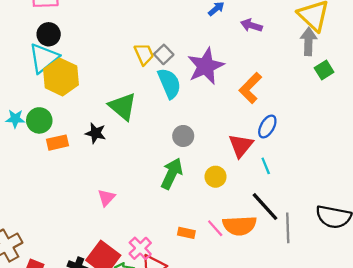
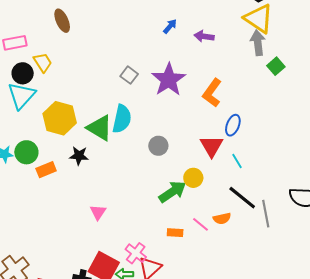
yellow trapezoid: (144, 54) -> (43, 63), moved
yellow hexagon: (61, 77) -> (60, 118), moved
cyan semicircle: (169, 83) -> (122, 119), moved, turned 44
green arrow: (172, 174) -> (172, 192), moved, turned 40
orange semicircle: (240, 226) -> (222, 218), size x0.6

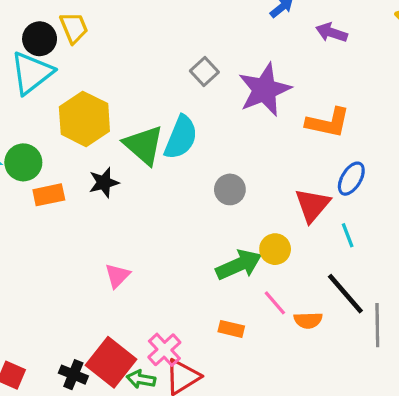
orange L-shape: (212, 93) -> (328, 123), turned -124
black star: (79, 156) -> (104, 183), turned -30
pink line: (200, 224) -> (275, 303), moved

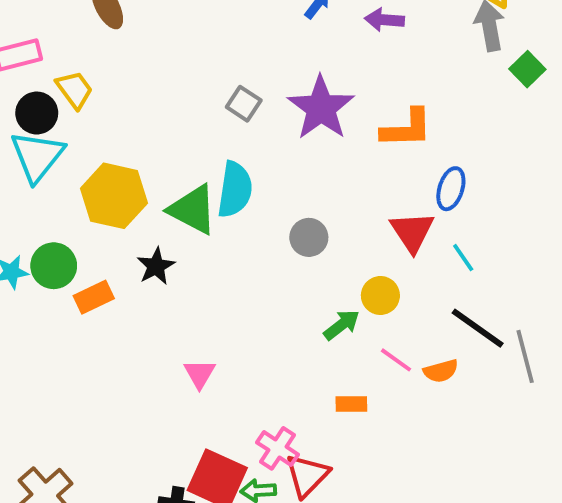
green arrow: (239, 265) -> (342, 325), size x0.7

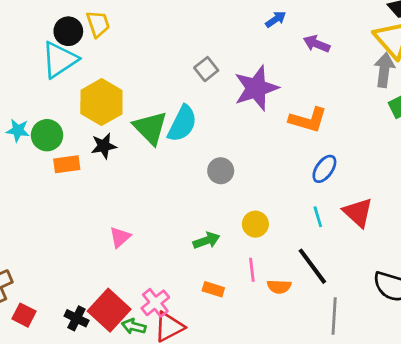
red triangle: (412, 232) -> (358, 213), moved, turned -32
black star: (156, 266) -> (104, 146), moved
green arrow: (342, 325) -> (206, 240), moved
gray line: (525, 356) -> (334, 316), moved
pink line: (396, 360) -> (252, 270), turned 30

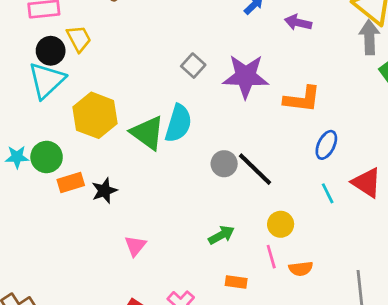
purple star: (256, 88) -> (246, 76), turned 30
black star: (104, 146) -> (104, 191), moved
yellow circle: (255, 224) -> (281, 224), moved
black line: (312, 266) -> (255, 169), moved

